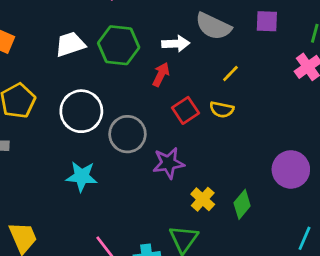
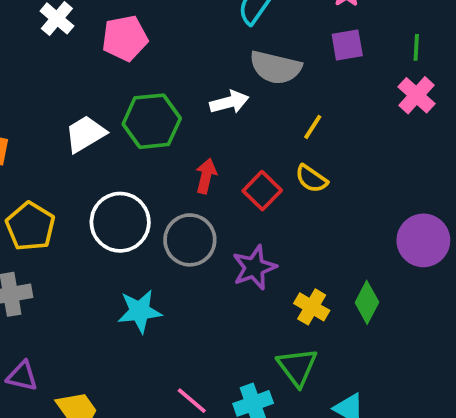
red arrow: (161, 74) -> (206, 176), moved
yellow semicircle: (222, 109) -> (311, 179), turned 35

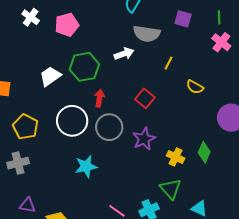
purple square: (347, 45) -> (183, 19), turned 30
red arrow: (206, 176) -> (99, 98), moved
yellow semicircle: (311, 179) -> (195, 87), moved

